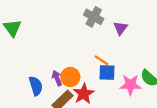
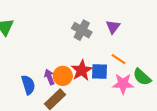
gray cross: (94, 17) -> (82, 30), moved
orange line: (101, 60) -> (119, 59), moved
red star: (84, 94) -> (82, 70), moved

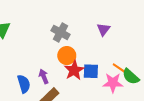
gray cross: (82, 30) -> (60, 32), moved
orange line: (119, 59) -> (119, 68), moved
orange circle: (63, 76) -> (67, 56), moved

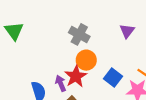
red star: (74, 70) -> (76, 76), moved
blue square: (91, 71) -> (113, 78), turned 35

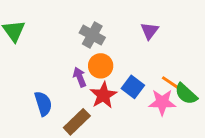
red star: (76, 76) -> (103, 95), moved
purple arrow: (61, 83) -> (80, 77), moved

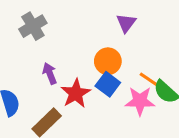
gray cross: (92, 35) -> (33, 26), moved, turned 30
orange circle: (101, 66) -> (108, 61), moved

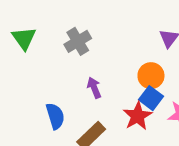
red star: (76, 93) -> (138, 116), moved

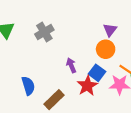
orange circle: (151, 76) -> (106, 49), moved
purple arrow: (94, 88) -> (71, 65), moved

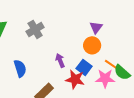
blue semicircle: (28, 86) -> (20, 68), moved
red star: (87, 86) -> (75, 79), turned -30

